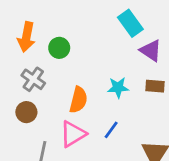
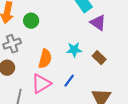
gray cross: (33, 79) -> (12, 44), turned 36
brown rectangle: (155, 86) -> (99, 58), moved, turned 40

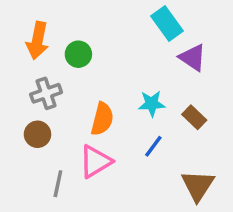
blue line: (69, 81) -> (153, 146), moved

